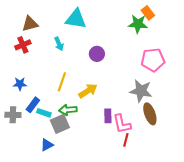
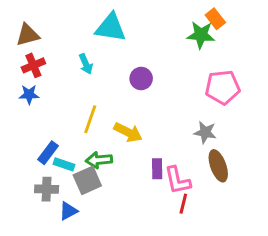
brown triangle: (30, 24) -> (28, 35), moved
blue star: (20, 84) -> (29, 95), moved
yellow arrow: (88, 91) -> (128, 132), turned 60
gray star: (141, 91) -> (205, 132), size x0.7
gray cross: (13, 115) -> (47, 189), moved

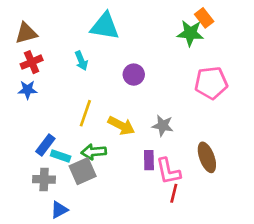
gray star: (205, 132) -> (163, 126), moved
blue triangle: (68, 211) -> (59, 210), moved

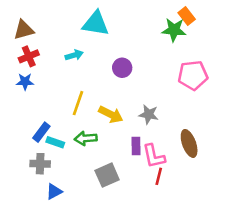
cyan arrow: (81, 61) -> (74, 55), turned -84
gray square: (83, 171) -> (107, 175), moved

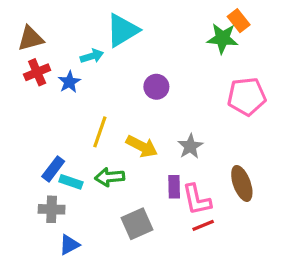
cyan triangle: (96, 24) -> (123, 30), turned -40
cyan arrow: (74, 55) -> (92, 56), moved
blue star: (25, 82) -> (69, 82), moved, turned -30
gray star: (149, 114) -> (190, 146), turned 30
red line: (159, 176) -> (203, 225), turned 54

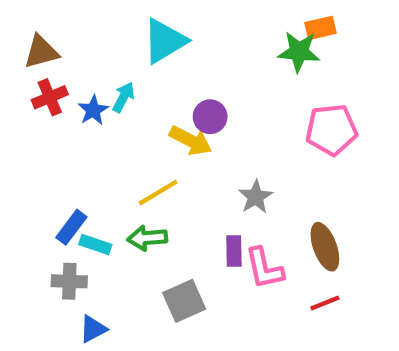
orange rectangle: (239, 21) -> (321, 28), turned -65
cyan arrow: (92, 56) -> (123, 97), moved, turned -45
yellow line: (100, 132) -> (158, 193), moved, turned 40
yellow arrow: (142, 146) -> (191, 141), moved
red line: (203, 225) -> (325, 303), moved

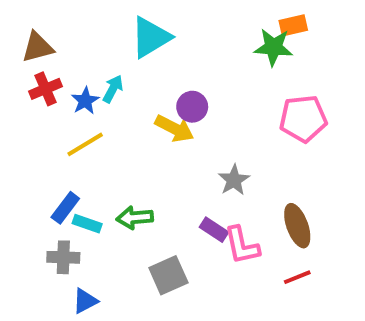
yellow line: (158, 193) -> (85, 144), moved
purple rectangle: (234, 251) -> (214, 230), turned -56

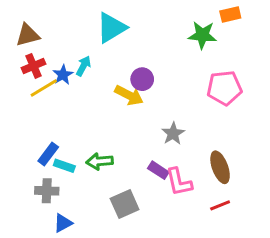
orange rectangle: (293, 25) -> (230, 15), moved
yellow line: (85, 144) -> (44, 88), moved

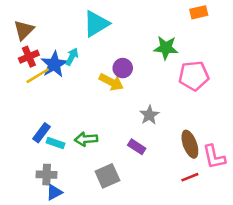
brown triangle: (28, 35) -> (24, 30), turned -30
green star: (202, 35) -> (166, 48), moved
blue star: (63, 75) -> (54, 64), size x1.5
pink L-shape: (179, 182) -> (214, 157), moved
gray cross: (47, 191) -> (47, 175), moved

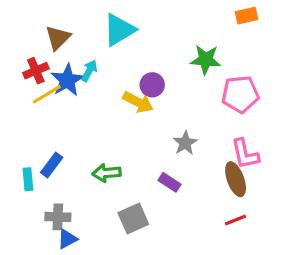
brown triangle: (24, 30) -> (58, 38), moved
cyan rectangle: (55, 143) -> (28, 179), moved, turned 66
pink L-shape: (214, 157) -> (245, 154), moved

